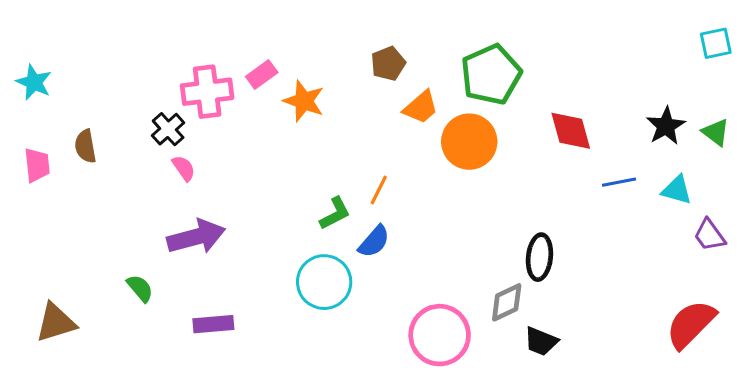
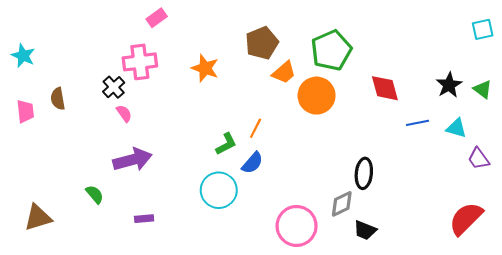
brown pentagon: (388, 64) -> (262, 43), size x1.4
pink rectangle: (262, 75) -> (157, 18), moved
purple rectangle: (213, 324) -> (144, 219), size x0.7

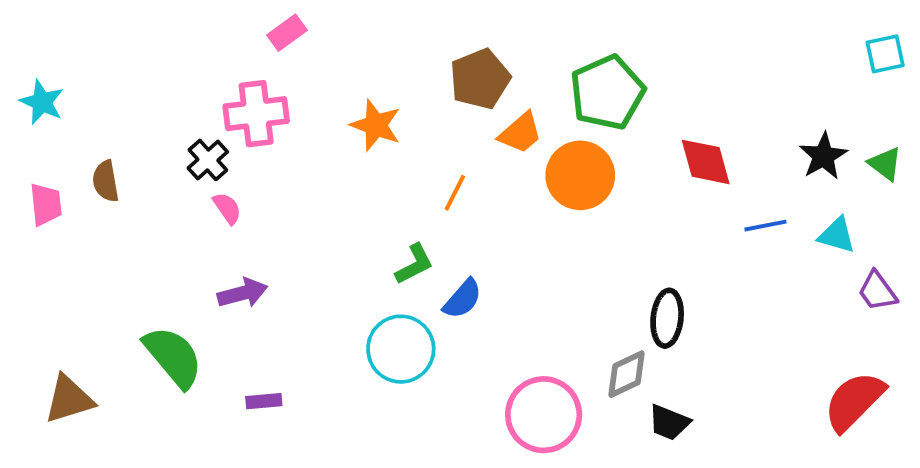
orange line: (256, 128) -> (455, 193), moved
purple arrow: (133, 160) -> (243, 293), size x0.7
green semicircle: (95, 194) -> (173, 357), size x1.8

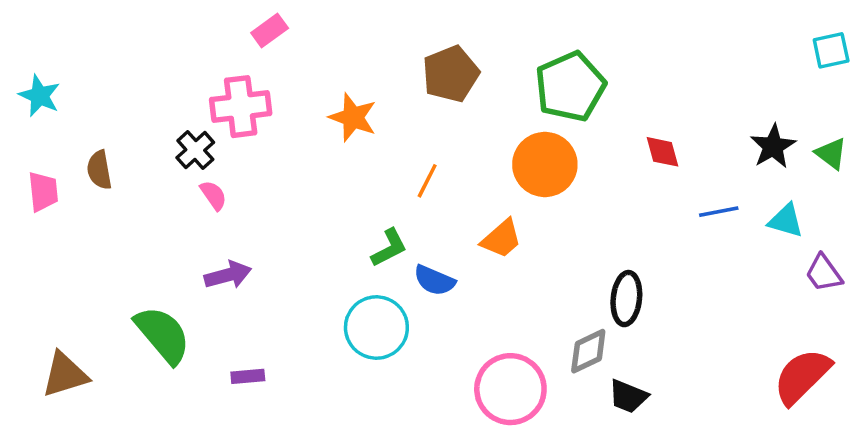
orange trapezoid: (520, 133) -> (501, 239), moved
red diamond: (706, 162) -> (663, 152), size x0.7
blue semicircle: (463, 299) -> (434, 280), turned 72

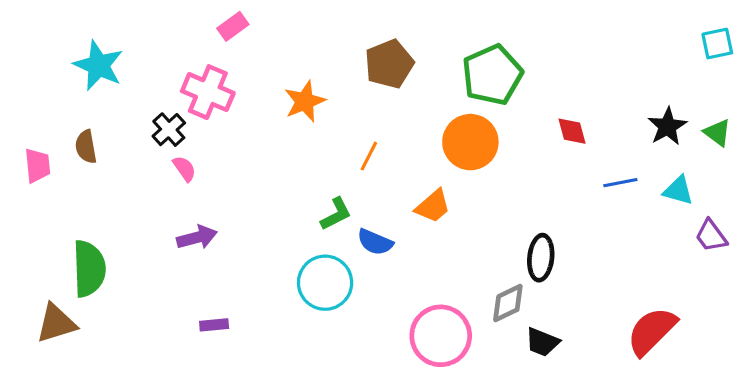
cyan star: (40, 96) -> (98, 65), moved, size x1.4
pink cross: (241, 107) -> (208, 92), turned 30
orange star: (353, 117) -> (305, 101), turned 30
green semicircle: (163, 335) -> (89, 269), moved, turned 38
red semicircle: (802, 376) -> (652, 331), moved

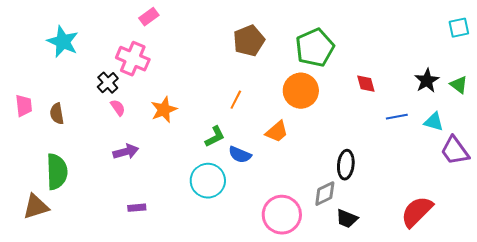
orange star: (305, 101) -> (164, 110), moved
brown semicircle: (86, 147) -> (57, 114), moved
purple trapezoid: (711, 236) -> (455, 151), size x1.4

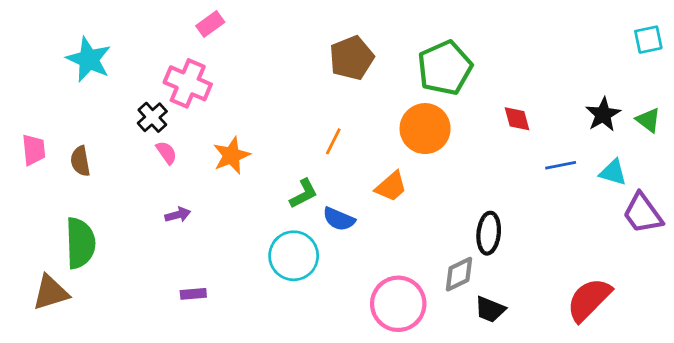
purple arrow: (126, 152) -> (178, 215), size x0.7

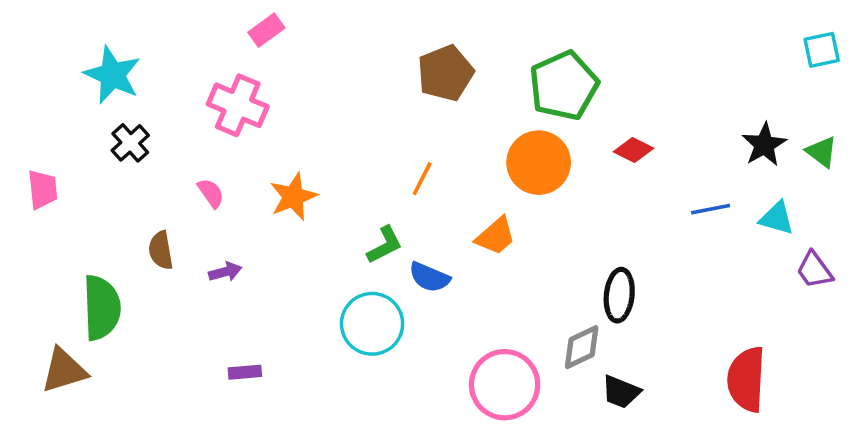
black cross: (152, 117) -> (130, 143), moved
red diamond: (517, 119) -> (634, 150), moved, turned -48
brown semicircle: (80, 161) -> (161, 250), moved
purple trapezoid: (643, 213) -> (814, 270), size x0.7
red semicircle: (589, 300) -> (746, 379), turned -42

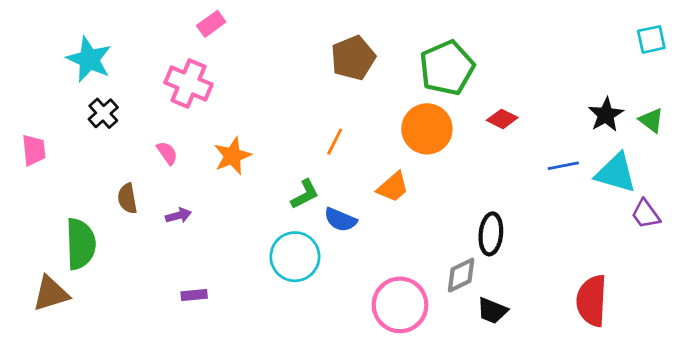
cyan triangle: (777, 218) -> (616, 173), size x1.5

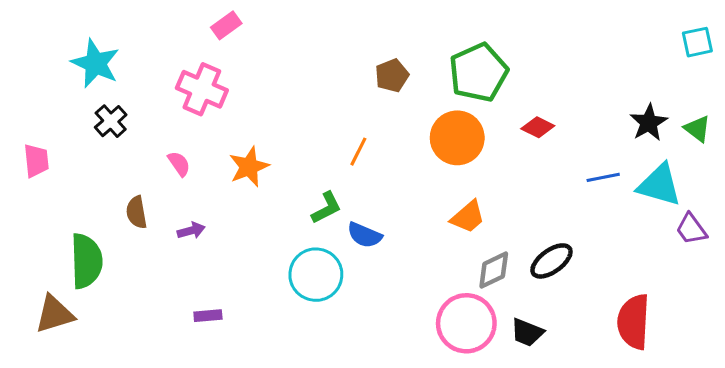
brown pentagon: (353, 58) -> (392, 76), moved, size x0.7
orange trapezoid: (393, 187) -> (468, 217), moved
black ellipse: (491, 234) -> (551, 261), moved, turned 48
gray diamond: (461, 275) -> (494, 270), moved
pink circle: (400, 305) -> (466, 323), moved

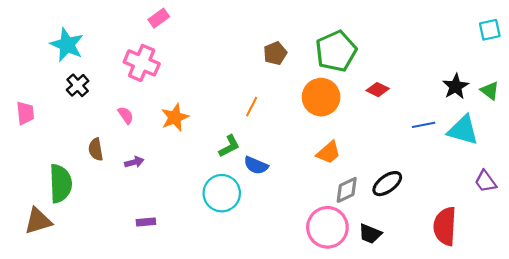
purple trapezoid: (691, 229) -> (485, 181), moved

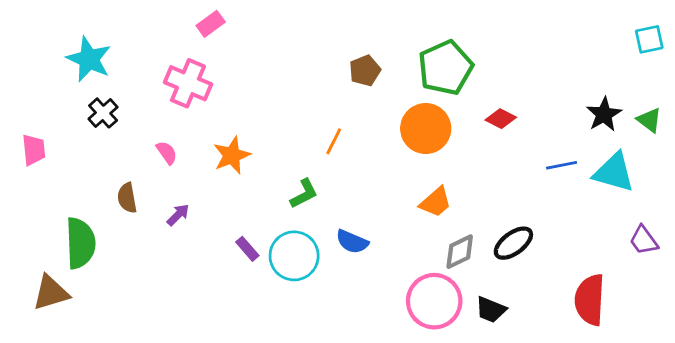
purple arrow: (134, 162) -> (178, 215), turned -30
blue semicircle: (256, 165) -> (352, 242), moved
purple rectangle: (146, 222) -> (247, 249), moved, turned 54

